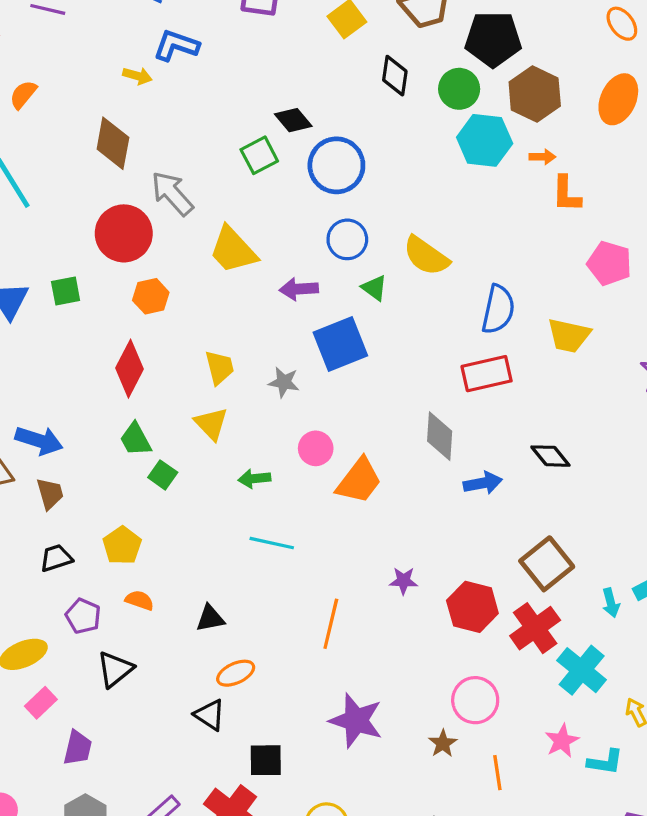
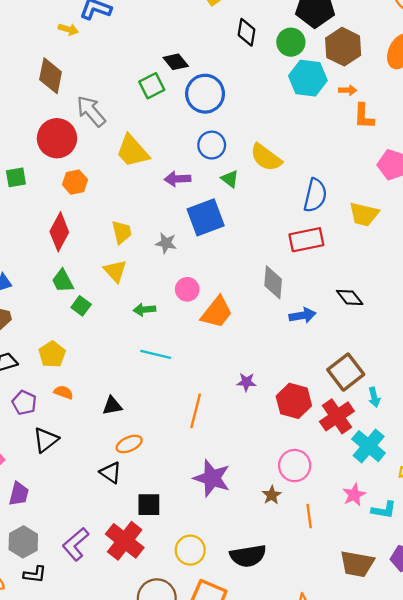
cyan arrow: (611, 603) -> (374, 397), moved

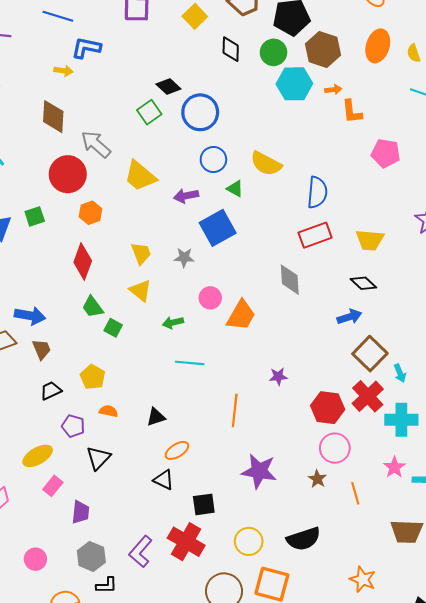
yellow trapezoid: (364, 214) -> (370, 240), moved
blue arrow: (302, 315) -> (349, 317), moved
red hexagon: (294, 401) -> (328, 408), moved
cyan cross: (369, 446) -> (401, 420), turned -32

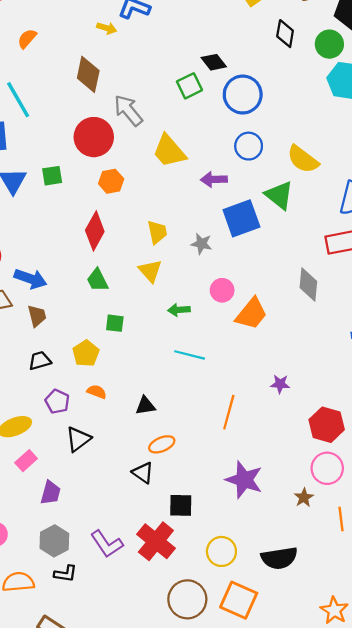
green triangle: (235, 189) -> (279, 195), moved, size x1.6
green square: (113, 328) -> (115, 323), moved, turned -30
purple L-shape: (141, 551) -> (107, 544), turned -84

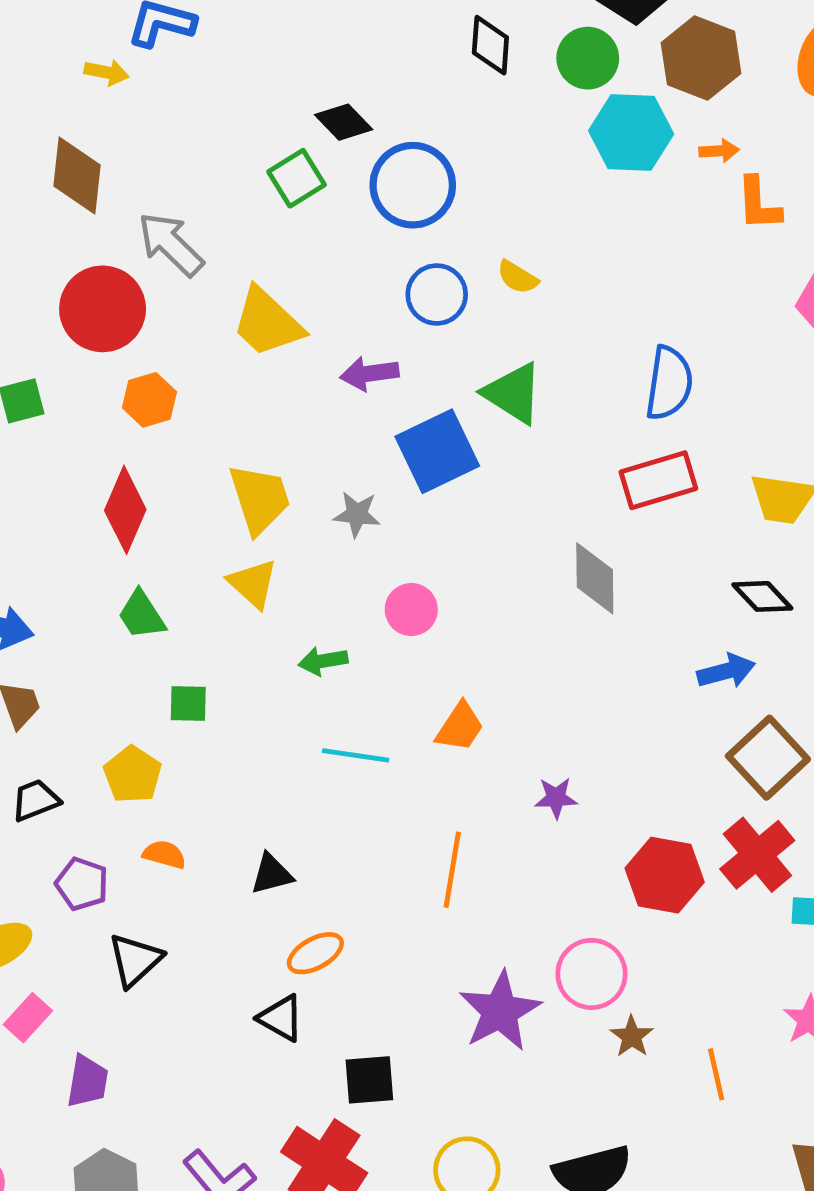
yellow semicircle: (303, 159) -> (518, 277), moved, size x0.6
yellow trapezoid: (157, 232) -> (259, 499), size x1.4
orange trapezoid: (251, 314) -> (460, 727), moved, size x0.7
pink circle: (327, 468) -> (592, 974), moved
purple star: (244, 480) -> (500, 1011), turned 30

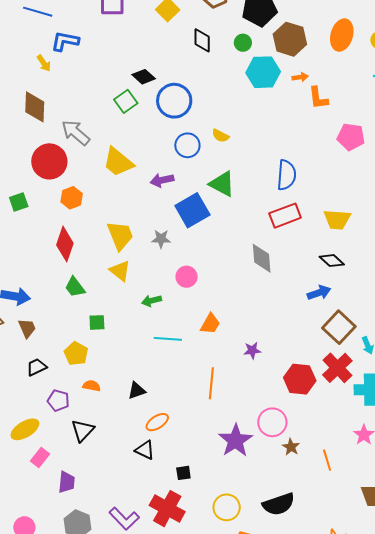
green circle: (588, 58) -> (243, 43), size x0.7
yellow arrow: (107, 72) -> (44, 63), turned 48
black square: (369, 1080) -> (183, 473), size x0.7

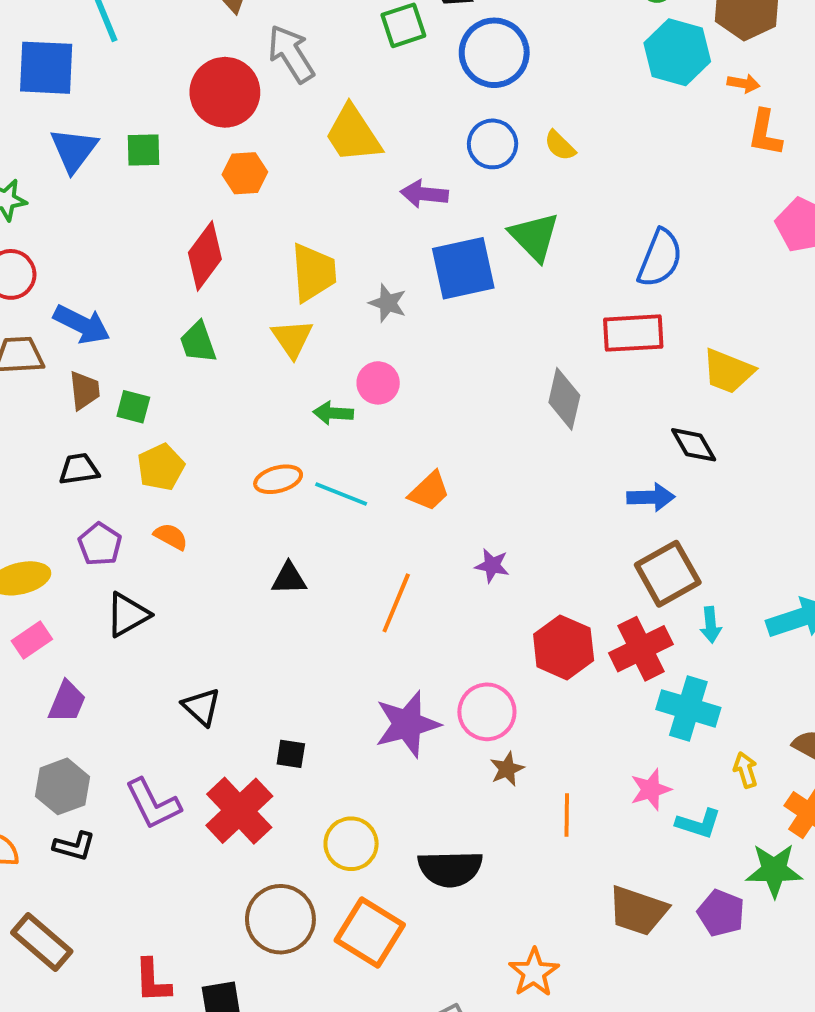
pink circle: (187, 277) -> (378, 383), moved
green square: (97, 322) -> (133, 407), moved
black triangle: (137, 391) -> (289, 579), moved
orange ellipse: (157, 422) -> (278, 479), moved
black triangle: (145, 450) -> (201, 707), moved

